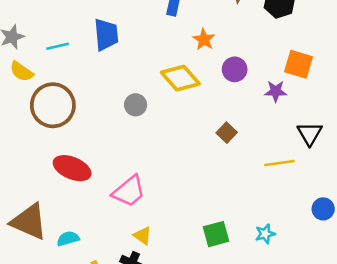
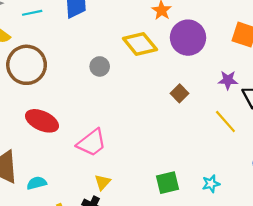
purple circle: (235, 69) -> (188, 38), size x1.6
purple star: (276, 91) -> (228, 80), moved
yellow line: (279, 163) -> (225, 121), turned 55
yellow triangle: (143, 236) -> (103, 182), turned 36

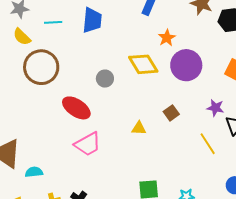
red ellipse: (42, 121) -> (76, 108), moved
yellow triangle: (103, 182) -> (139, 128), moved, turned 42

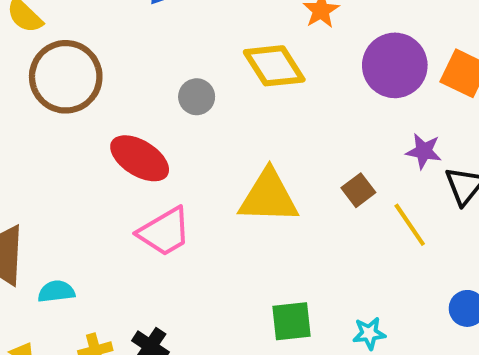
purple circle: (186, 65) -> (395, 65), moved
brown square: (171, 113) -> (358, 190), moved
yellow triangle: (139, 128) -> (269, 197), size x2.0

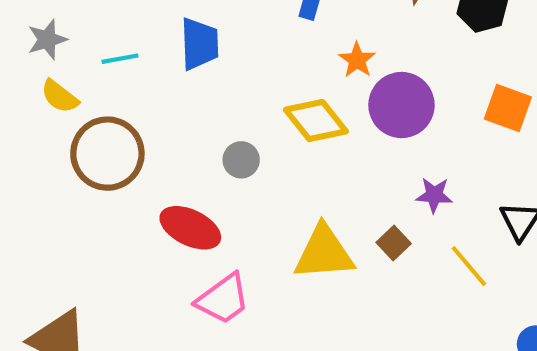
purple circle: (395, 65) -> (401, 105), moved
purple star: (424, 151) -> (434, 195), moved
brown square: (358, 190) -> (394, 243), moved

